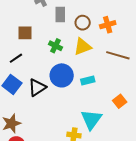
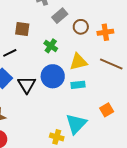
gray rectangle: (60, 14) -> (60, 16), turned 42
yellow triangle: (83, 47) -> (78, 62), moved
black triangle: (37, 87) -> (27, 85), turned -36

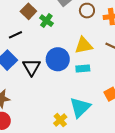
brown square: (22, 29) -> (28, 11), turned 35
green cross: (51, 46) -> (46, 21), moved
yellow cross: (57, 137) -> (60, 120), turned 32

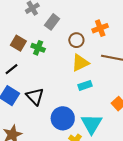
brown circle: (87, 11) -> (76, 40), moved
blue circle: (58, 59) -> (63, 118), moved

